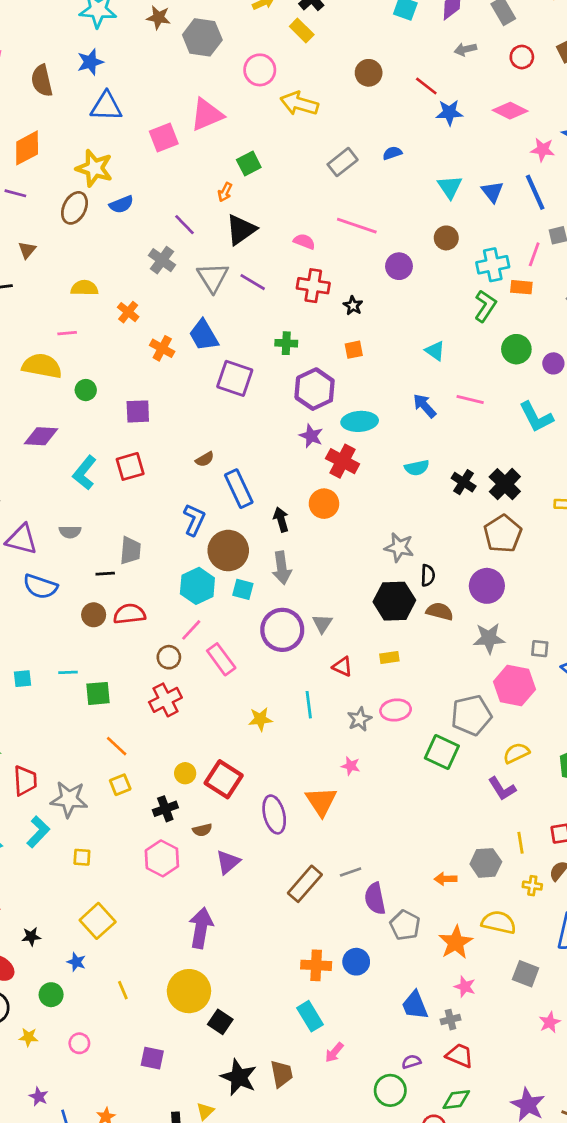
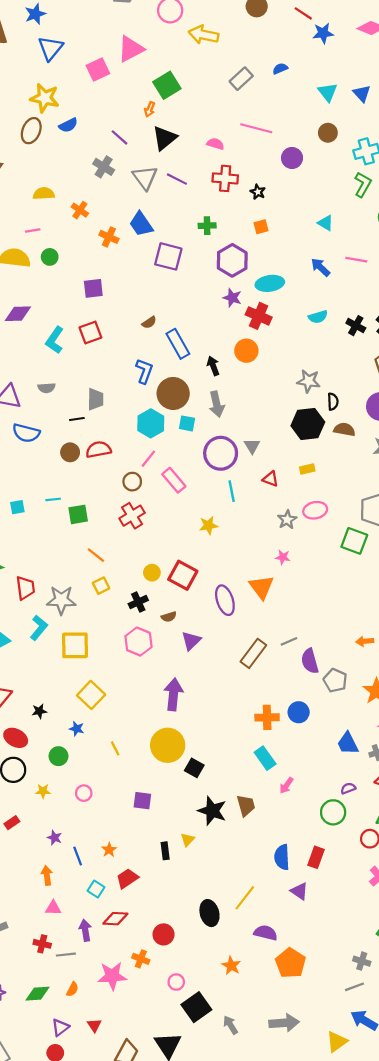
blue triangle: (106, 106) -> (50, 48), turned -48
green square: (249, 163) -> (167, 85), size x1.4
green circle: (86, 390) -> (50, 257), moved
cyan line: (309, 705) -> (232, 491), moved
yellow square: (82, 857) -> (75, 645), size x2.0

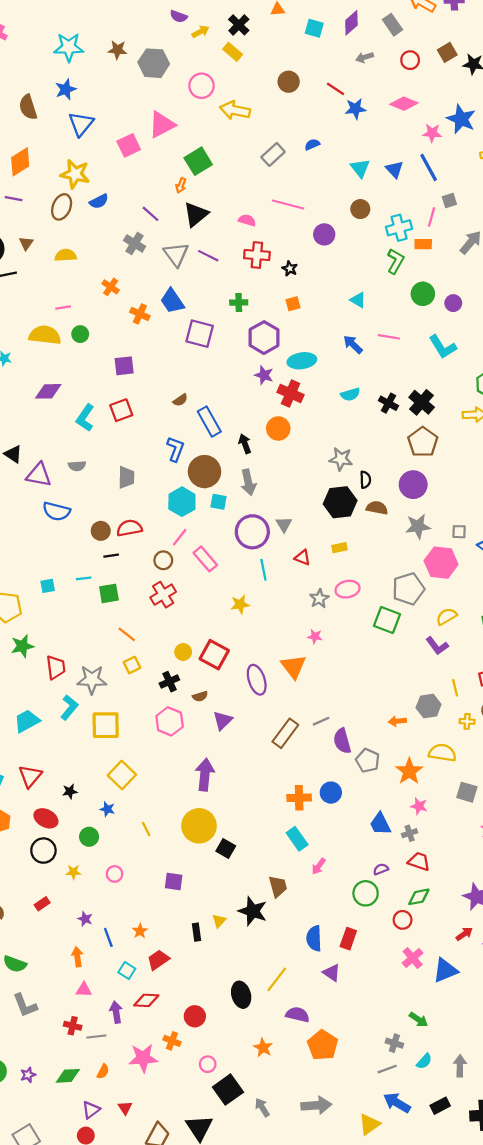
yellow semicircle: (44, 194) -> (66, 255), moved
black line: (77, 419) -> (111, 556), moved
black star: (212, 811) -> (253, 911), moved

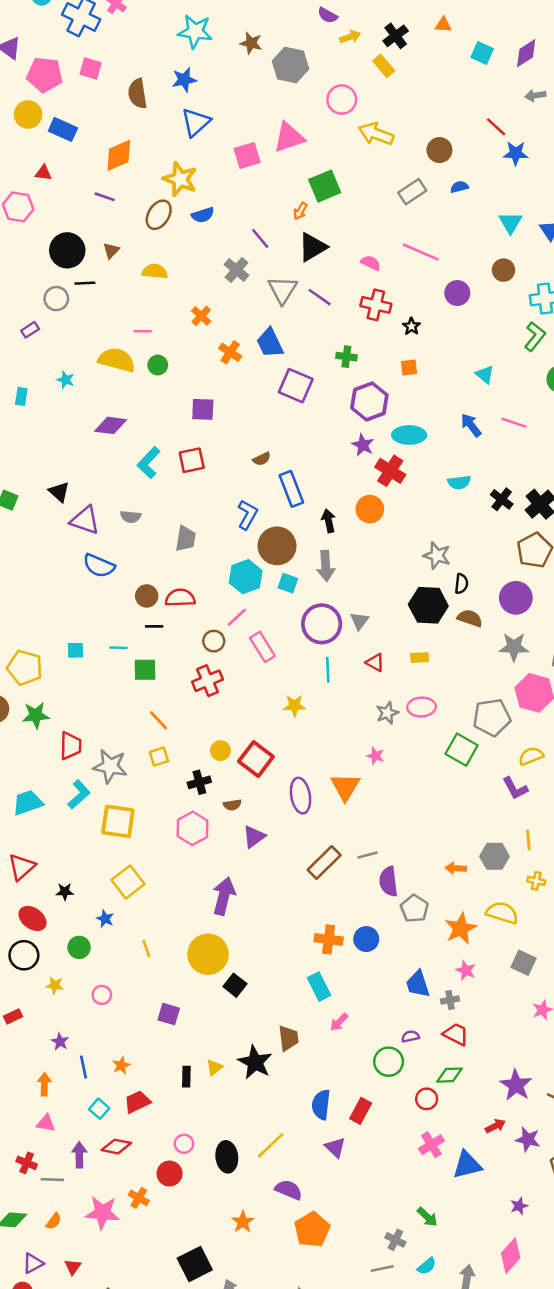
brown circle: (289, 82) -> (439, 150), moved
pink circle: (208, 1064) -> (184, 1144), moved

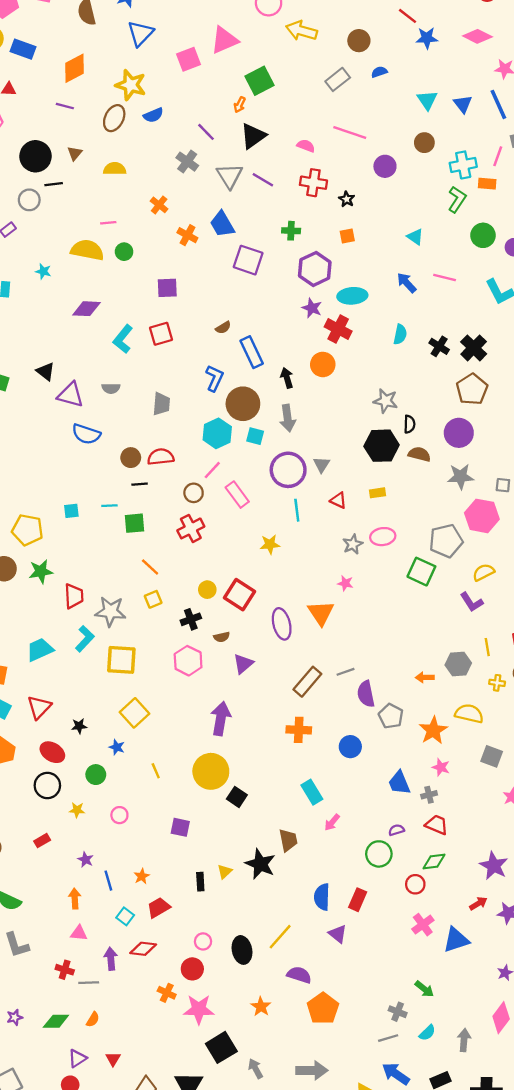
cyan semicircle: (459, 482) -> (400, 334), turned -66
orange cross: (329, 939) -> (299, 730), moved
pink star: (102, 1213) -> (199, 1009), moved

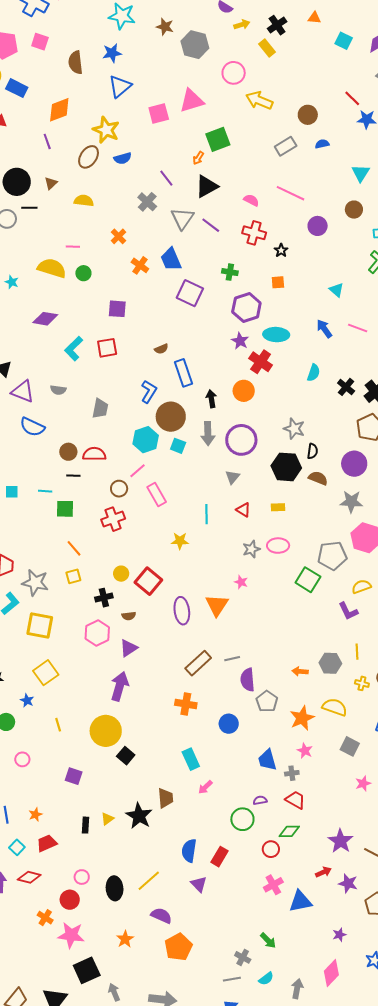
purple line: (65, 106) -> (47, 141), turned 49
purple circle: (288, 470) -> (241, 440), moved
purple triangle: (243, 664) -> (129, 648), moved

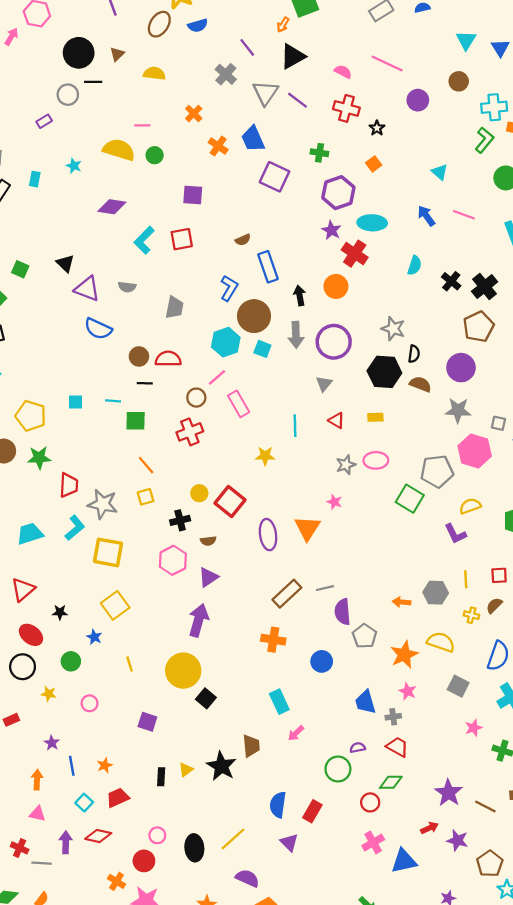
orange square: (278, 282) -> (374, 164), turned -32

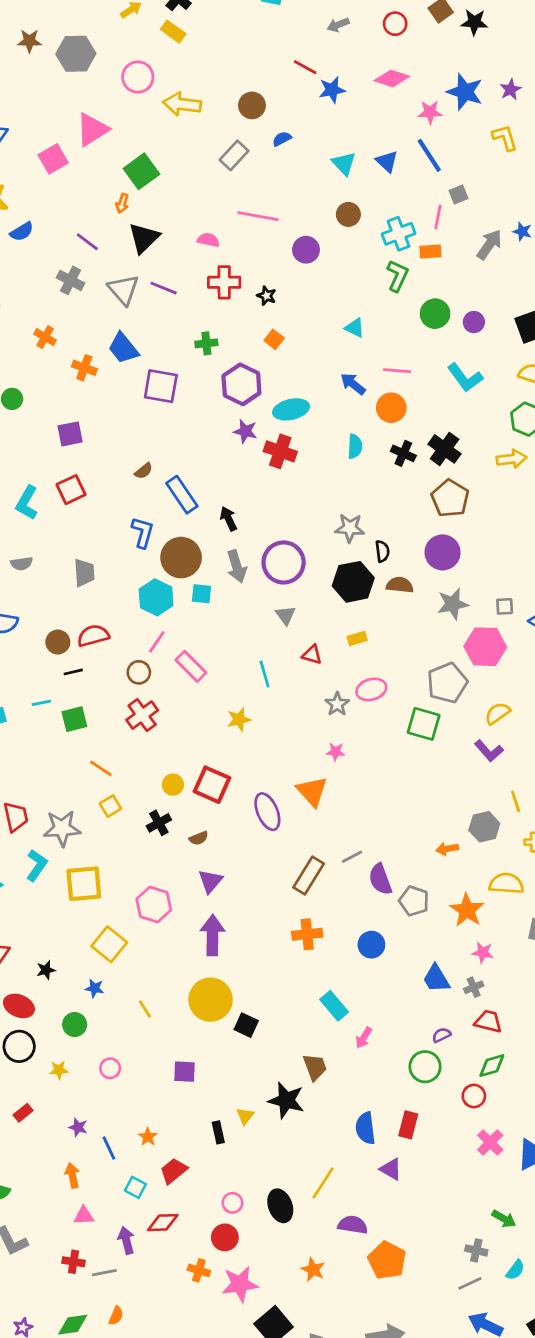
orange circle: (336, 286) -> (391, 408), moved
pink hexagon: (173, 560) -> (154, 904), moved

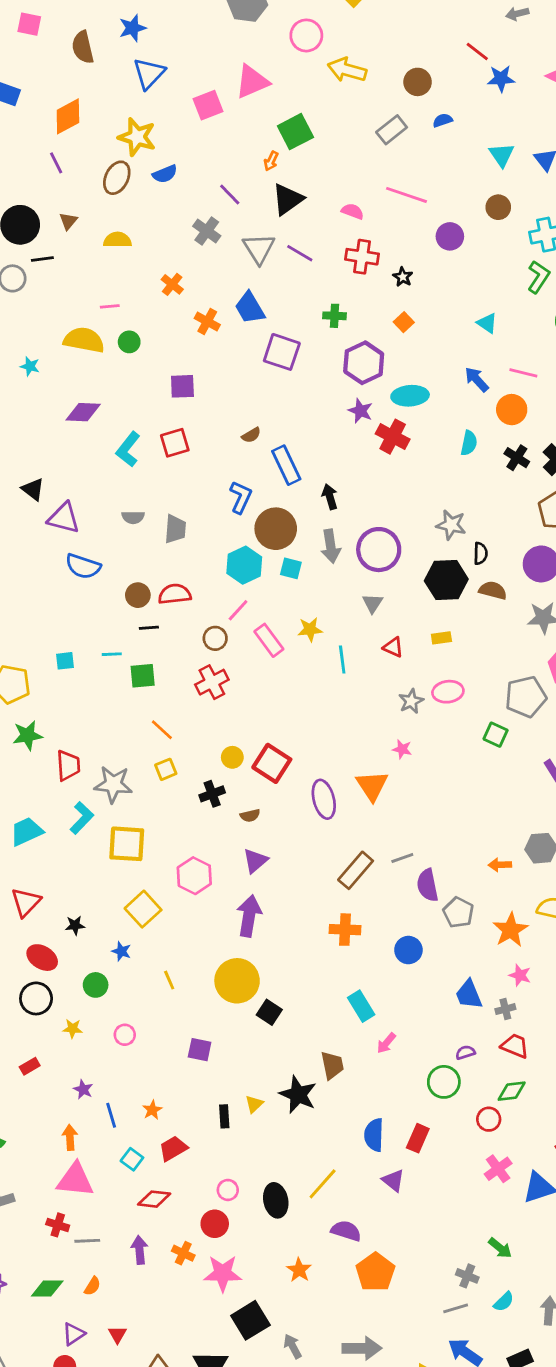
gray semicircle: (22, 564) -> (133, 517), moved
yellow star: (239, 719) -> (310, 629), moved
green square: (424, 724) -> (496, 735), size x0.7
pink triangle: (84, 1216) -> (75, 1180), size x1.8
purple arrow: (126, 1240) -> (139, 1250), moved

